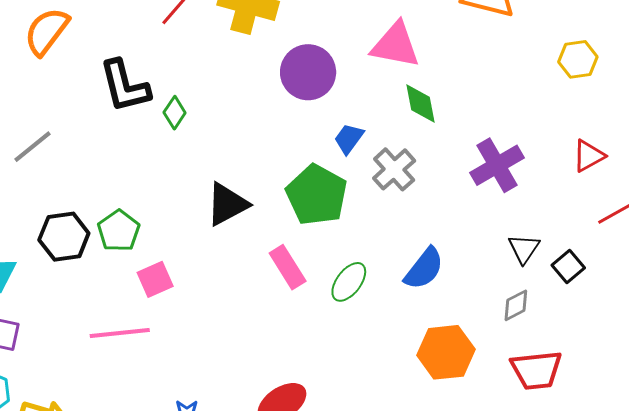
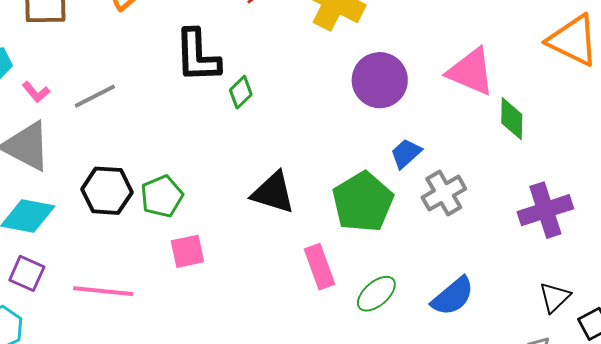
green diamond: (421, 103) -> (512, 119), moved
black triangle: (227, 204) -> (273, 193), turned 33
pink line: (120, 333) -> (103, 291), moved

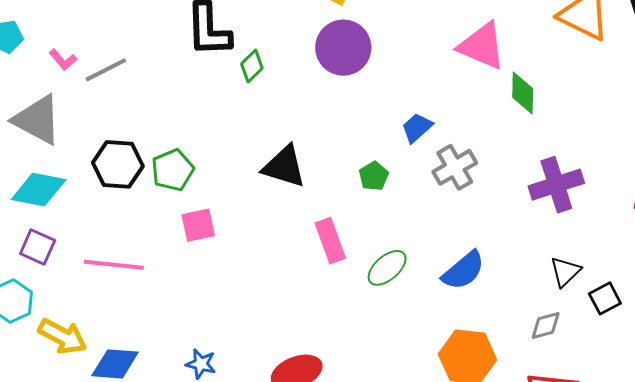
purple circle: (380, 80) -> (343, 48), moved
pink L-shape: (36, 92) -> (63, 60), moved
green pentagon: (363, 202) -> (374, 176), size x0.5

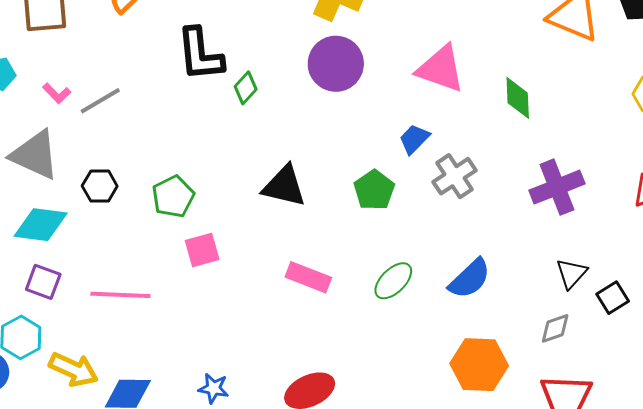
pink triangle: (482, 46) -> (441, 69), moved
black hexagon: (118, 164) -> (100, 186), moved, size x0.7
green pentagon: (374, 176) -> (374, 190), size x1.4
pink rectangle: (330, 241) -> (308, 277), moved, turned -45

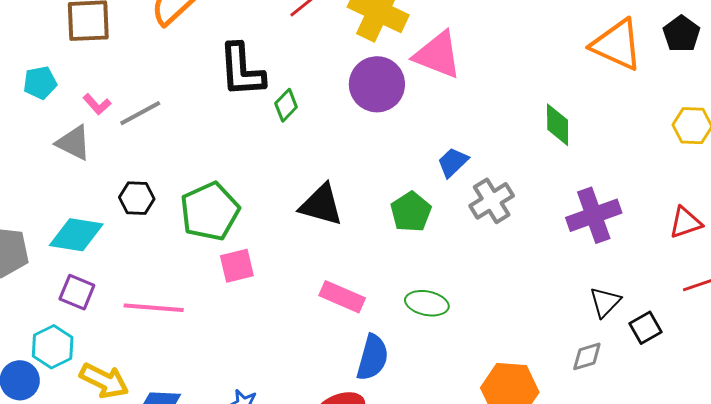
pink triangle: (441, 69) -> (438, 55), moved
gray triangle: (35, 155) -> (74, 143), moved, size x0.7
green pentagon: (173, 197) -> (210, 211), size x1.4
blue semicircle: (470, 279) -> (372, 357), moved, turned -33
green ellipse: (393, 281) -> (427, 303), turned 54

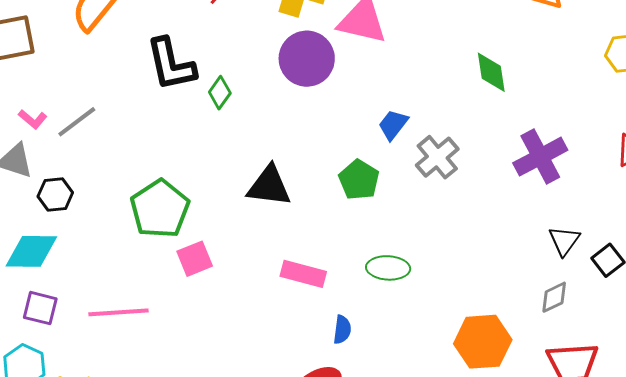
black hexagon: (137, 198) -> (55, 194), moved
blue semicircle: (372, 357) -> (342, 330), size x0.6

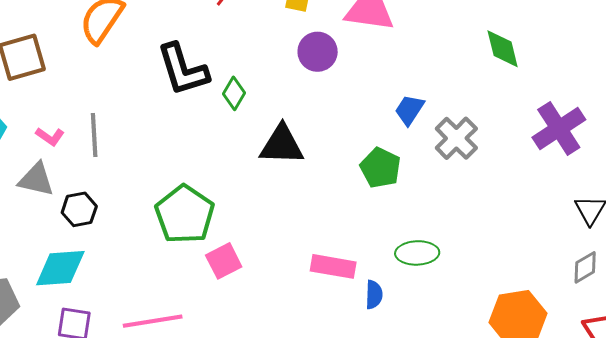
purple circle: (307, 59) -> (318, 52), size x0.7
gray line: (77, 122) -> (94, 135), turned -51
black triangle: (269, 186) -> (282, 145), moved
blue semicircle: (342, 330) -> (374, 295), moved

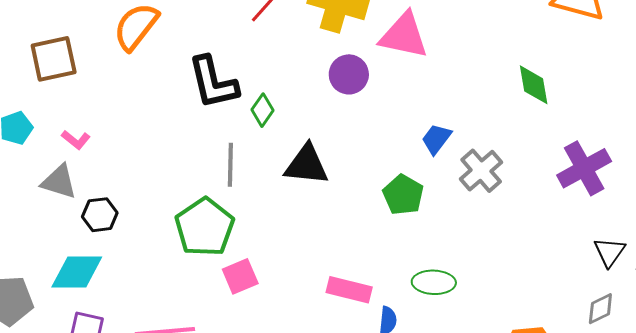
gray line: (94, 135) -> (230, 165), moved

